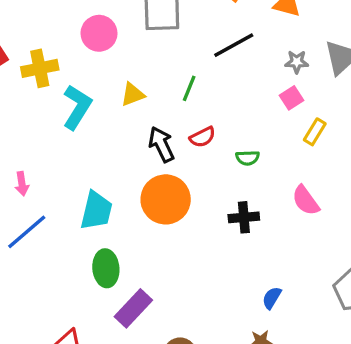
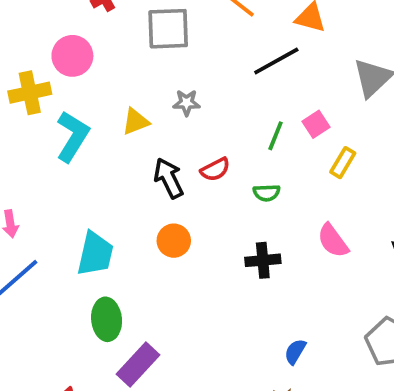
pink circle: (99, 33) -> (72, 56), moved
black line: (234, 45) -> (276, 61), moved
gray star: (297, 62) -> (186, 103), moved
green line: (189, 88) -> (276, 136), moved
orange circle: (166, 199) -> (174, 241), size x0.6

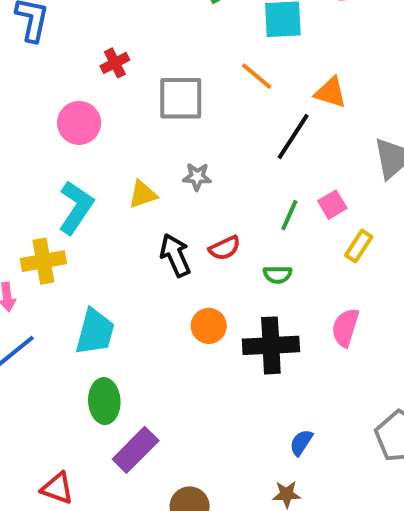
black line: (276, 61) -> (293, 137), turned -30
yellow cross: (30, 93) -> (43, 261), moved
orange circle: (174, 241) -> (209, 326), moved
pink semicircle: (333, 241) -> (345, 328), turned 51
black cross: (263, 260) -> (271, 345), size x1.5

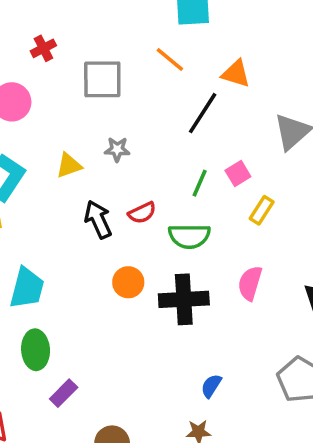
green semicircle: (278, 275) -> (189, 236), size x1.6
purple rectangle: (136, 450) -> (64, 393), size x0.7

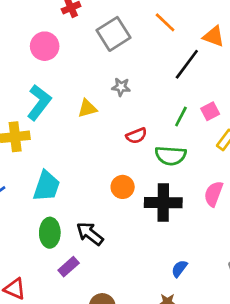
gray square: (102, 79) -> (113, 34), turned -36
yellow triangle: (69, 165) -> (87, 108), moved
black arrow: (98, 219) -> (90, 234), moved, turned -32

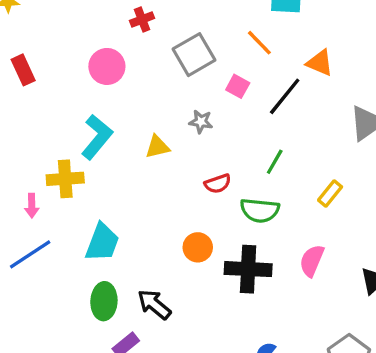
pink square: (210, 111) -> (238, 86), moved, turned -36

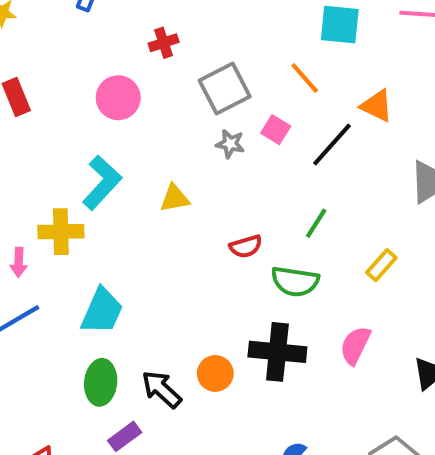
gray star: (201, 122) -> (230, 144), moved
orange circle: (198, 247) -> (215, 373), moved

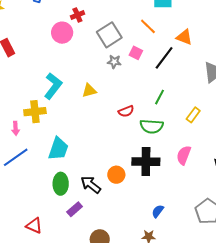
pink circle: (118, 98) -> (62, 33), moved

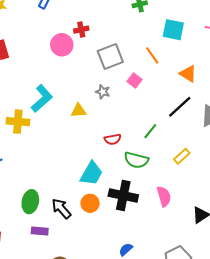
black line: (164, 58) -> (180, 107), moved
gray star: (114, 62) -> (103, 92), moved
cyan trapezoid: (58, 149) -> (91, 174), moved
pink semicircle: (184, 155) -> (164, 196), turned 132
purple rectangle: (75, 209) -> (40, 231), turned 35

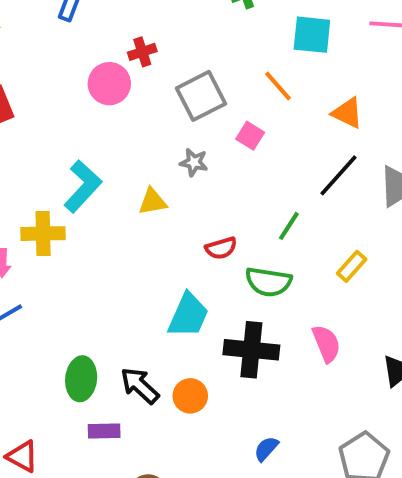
orange circle: (90, 203) -> (190, 396), moved

